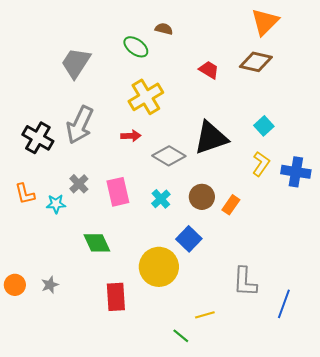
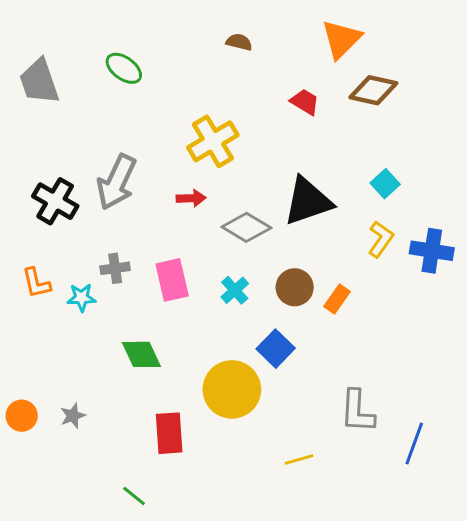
orange triangle: (265, 22) -> (341, 39), moved
green ellipse: (136, 47) -> (124, 68), moved
gray trapezoid: (76, 63) -> (39, 81), moved, turned -52
gray cross: (79, 184) -> (115, 268), turned 36
green line: (181, 336) -> (134, 496), moved

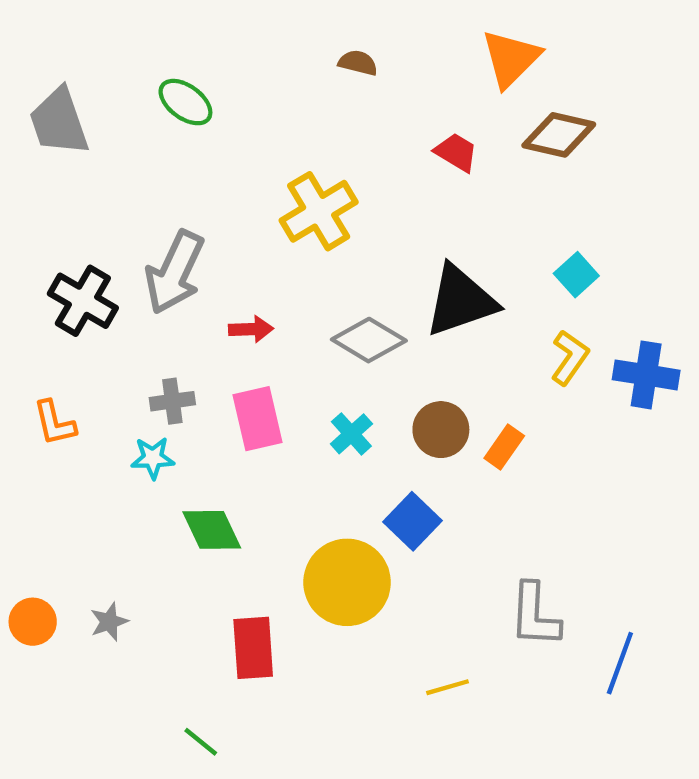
red arrow: (191, 198) -> (251, 329), moved
cyan star: (82, 297) -> (153, 458), moved

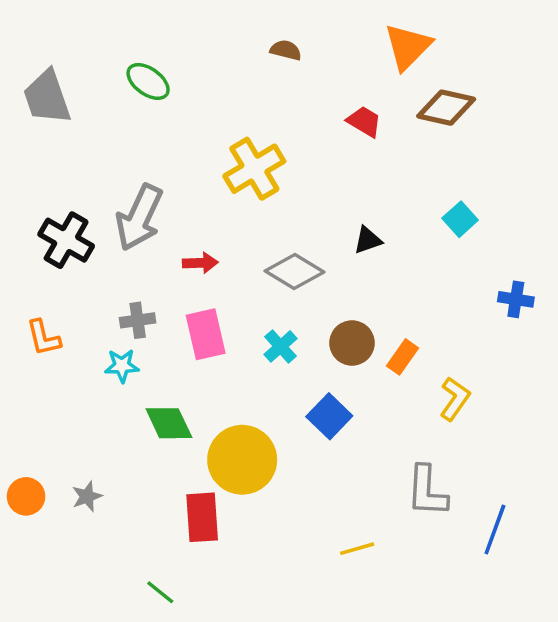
black triangle: (461, 301) -> (368, 240), size x0.5
yellow L-shape: (570, 357) -> (455, 399), moved
blue cross: (646, 375) -> (516, 299), size x0.7
yellow circle: (347, 582) -> (242, 460), moved

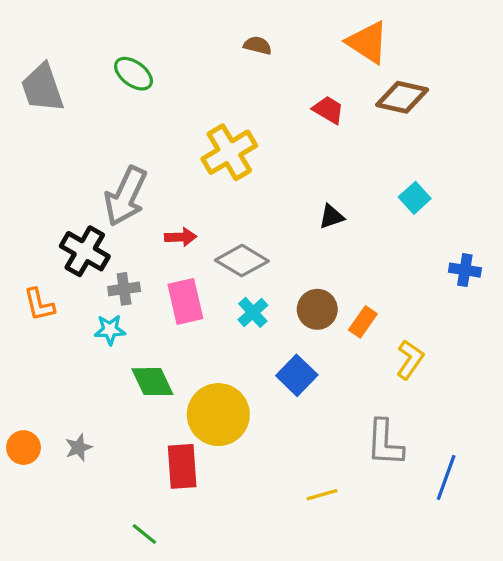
orange triangle: (408, 47) -> (368, 42), turned -42
black cross: (66, 240) -> (85, 251), moved
gray diamond: (294, 271) -> (242, 261), moved

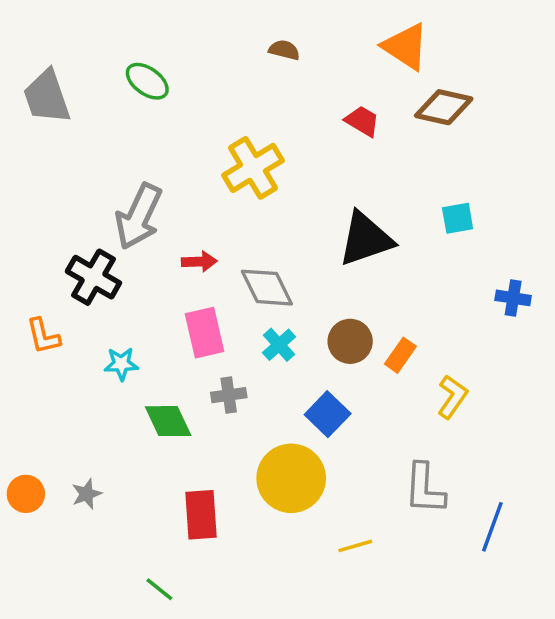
cyan square: (415, 198) -> (458, 218), turned 32
black triangle: (331, 217) -> (366, 239), size x2.0
gray diamond: (242, 261) -> (267, 288), turned 33
gray cross: (124, 289) -> (229, 395), moved
yellow circle: (218, 415) -> (291, 478), moved

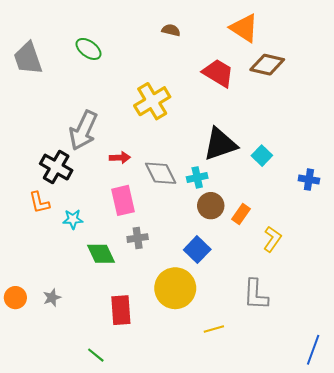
red trapezoid: (362, 121) -> (218, 73), size x1.5
cyan square: (458, 218) -> (262, 156), moved, turned -36
orange L-shape: (43, 336) -> (39, 203), moved
cyan cross: (279, 345) -> (197, 177), moved, turned 30
blue line: (492, 527) -> (313, 350), moved

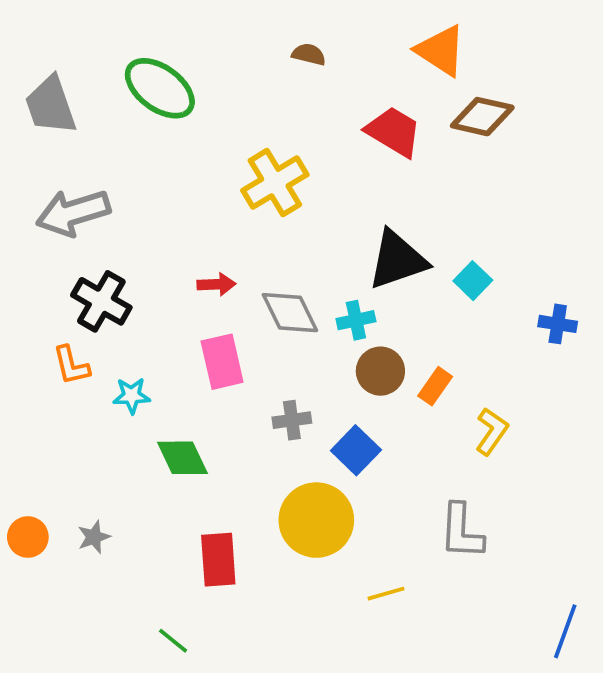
green ellipse: (89, 49) -> (160, 88), size x1.5
gray arrow: (83, 130) -> (73, 213), moved, turned 48
gray cross: (138, 238) -> (292, 420), moved

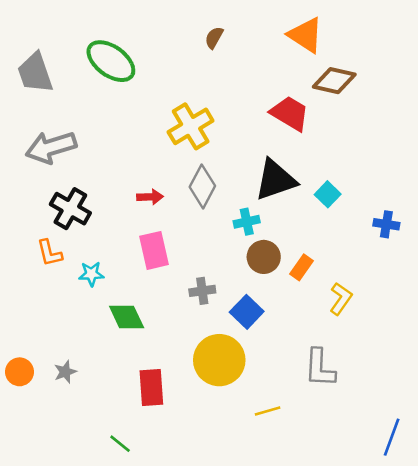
brown semicircle: (309, 54) -> (214, 38), turned -75
red trapezoid: (394, 132) -> (290, 113), moved
gray diamond: (290, 313) -> (202, 186), moved, turned 54

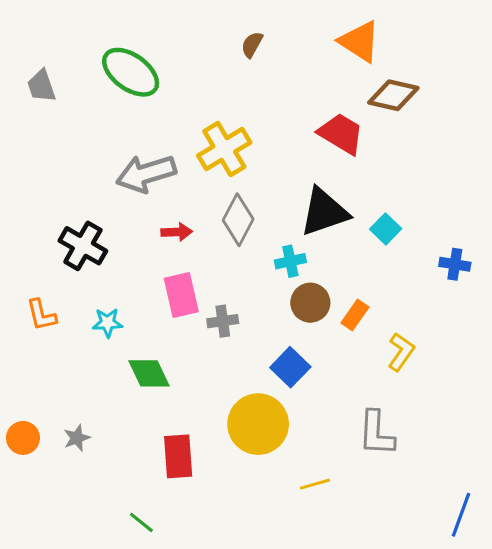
gray trapezoid: (35, 73) -> (41, 86), size x0.7
gray arrow: (51, 147) -> (146, 174), moved
orange L-shape: (50, 253) -> (41, 315), moved
gray cross: (202, 291) -> (223, 321), moved

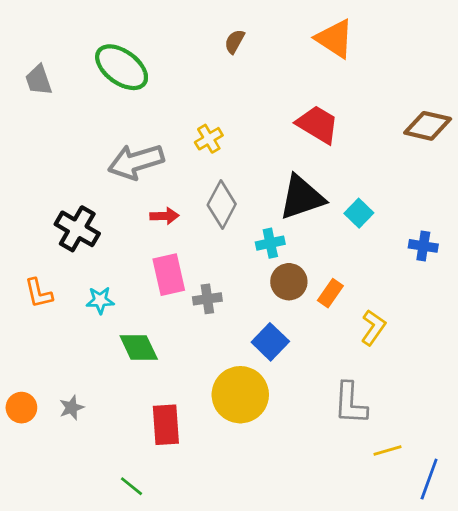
brown diamond: (393, 95) -> (428, 126), moved
yellow cross: (224, 149) -> (209, 139), size x0.6
yellow line: (315, 484) -> (388, 450), moved

